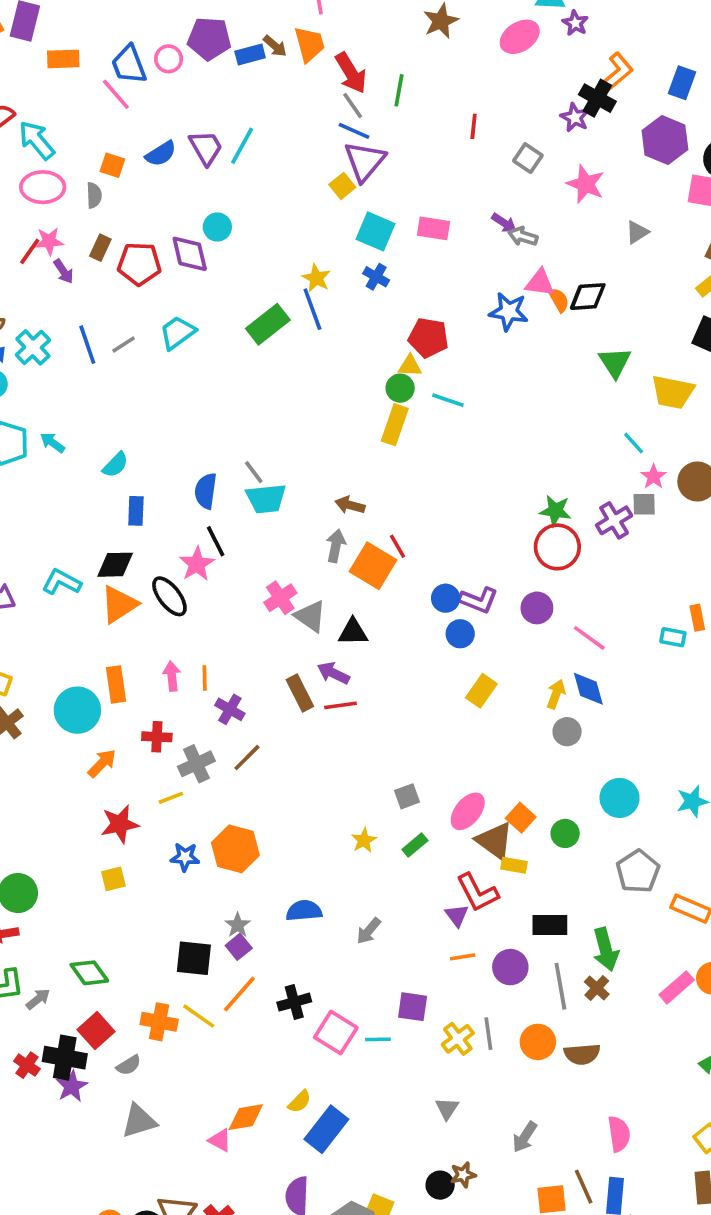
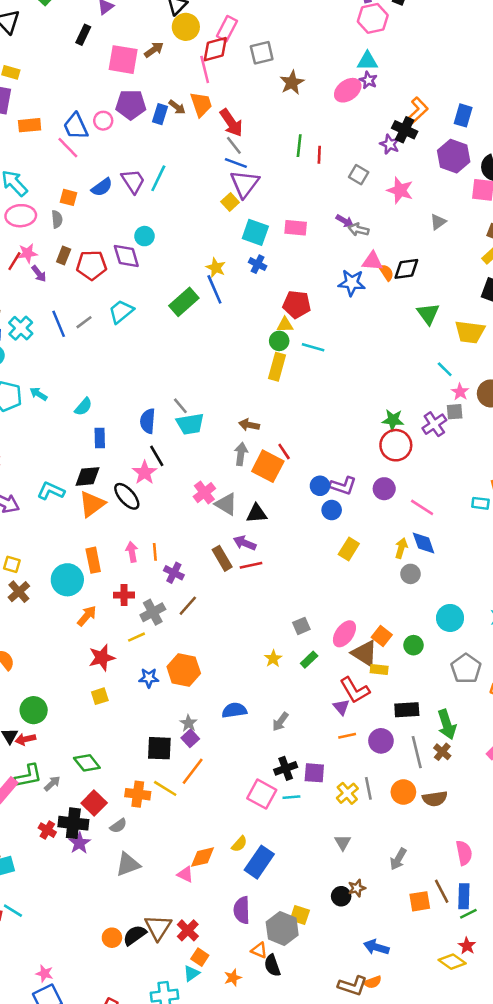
purple star: (575, 23) -> (368, 80), moved
blue rectangle: (250, 55) -> (160, 114), turned -54
green line: (399, 90) -> (299, 146), moved
black cross: (294, 1002) -> (286, 768), moved

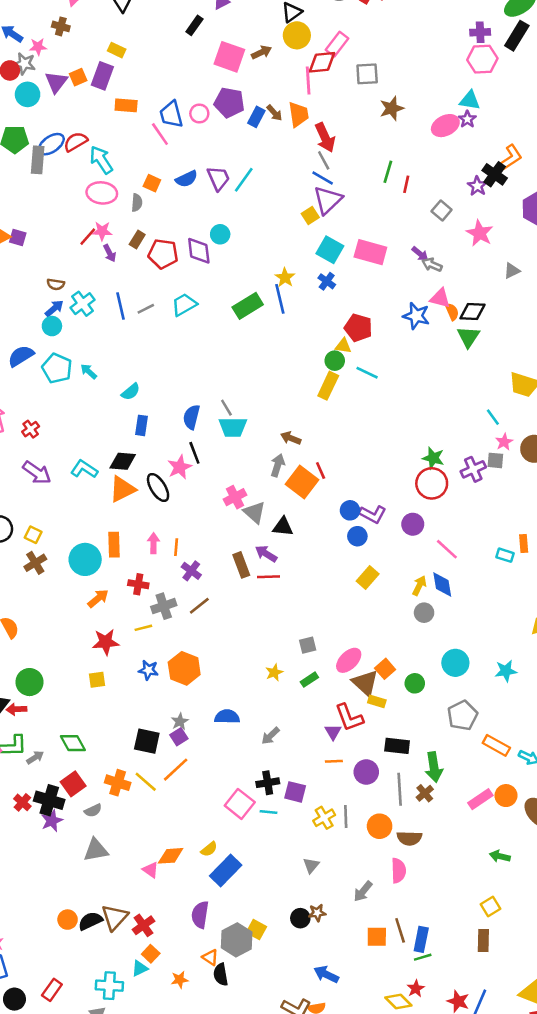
pink rectangle: (296, 228) -> (370, 252), size x1.4
green triangle: (428, 314) -> (468, 337), moved
pink semicircle: (464, 853) -> (399, 871), moved

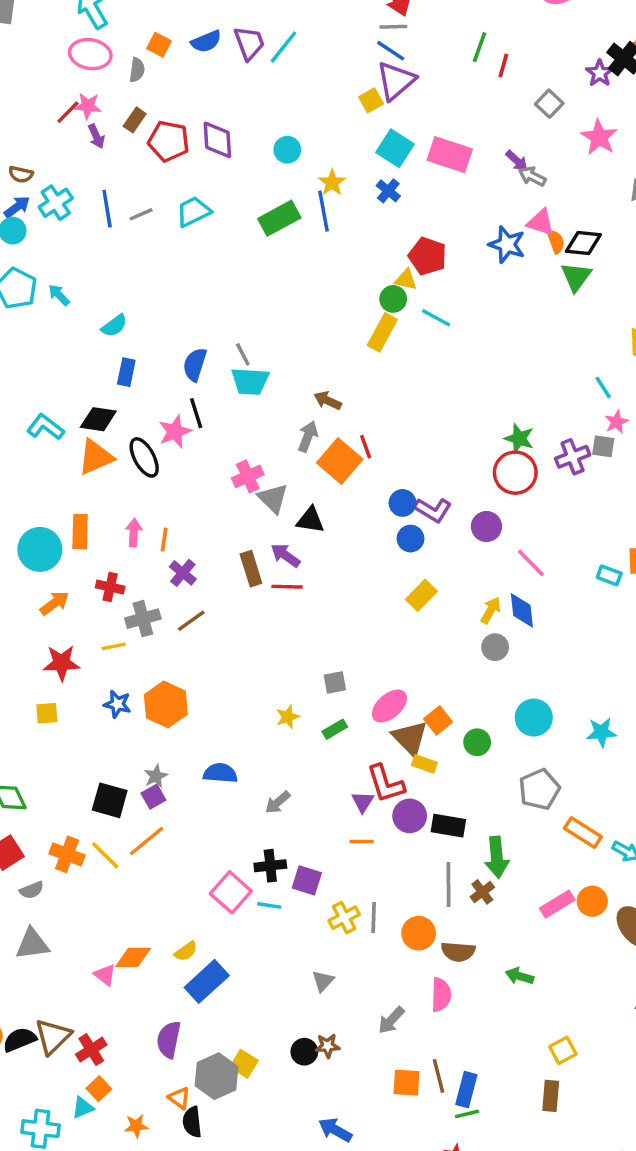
gray line: (324, 160) -> (393, 27), turned -66
cyan circle: (220, 234) -> (287, 150), moved
purple circle: (366, 772) -> (410, 816), moved
green arrow: (500, 856) -> (519, 976), moved

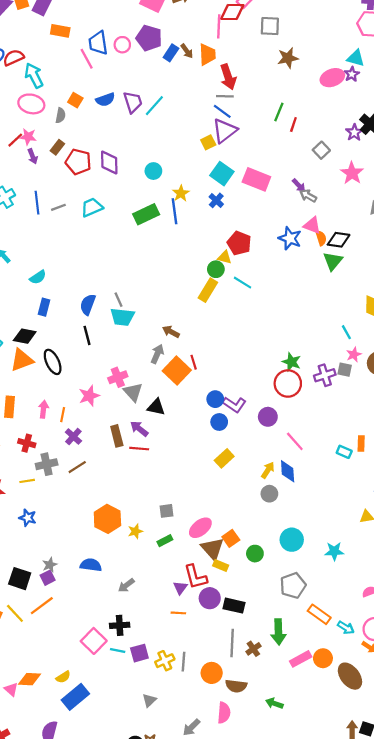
pink star: (175, 432) -> (89, 396), moved
orange hexagon: (166, 704) -> (107, 519), moved
green arrow: (497, 857) -> (278, 632), moved
purple square: (307, 880) -> (139, 653), moved, turned -36

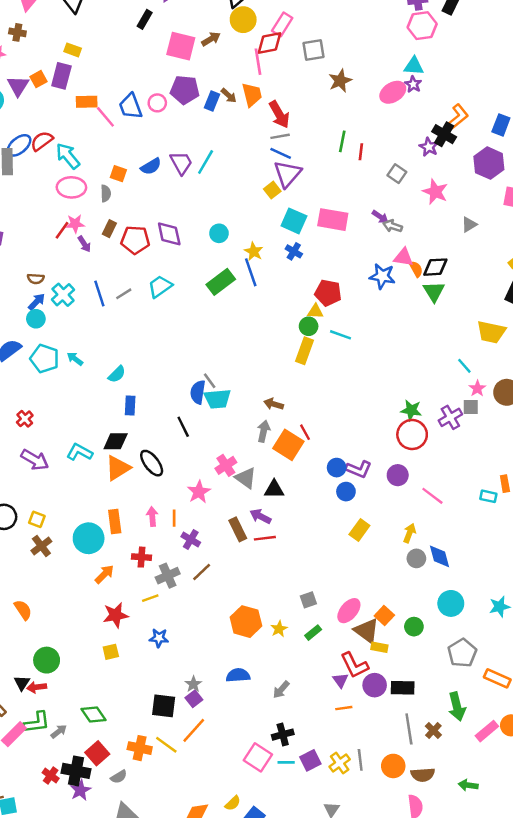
pink line: (87, 59) -> (105, 117), moved
blue semicircle: (88, 304) -> (198, 392), moved
blue diamond: (288, 471) -> (439, 556), moved

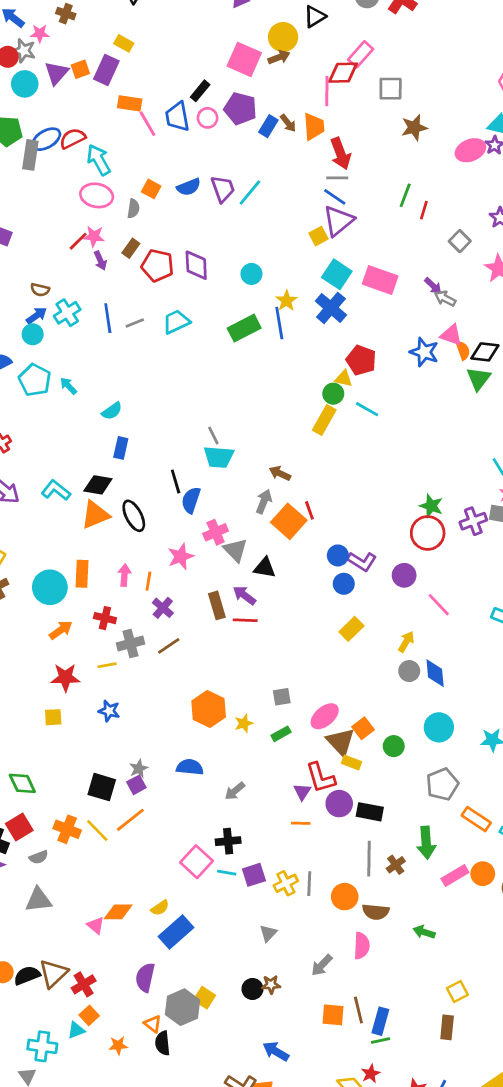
black rectangle: (145, 19) -> (200, 91), moved
yellow circle: (243, 20) -> (283, 37), moved
blue cross: (294, 251) -> (331, 308), size x1.6
blue semicircle: (198, 392) -> (191, 500), moved

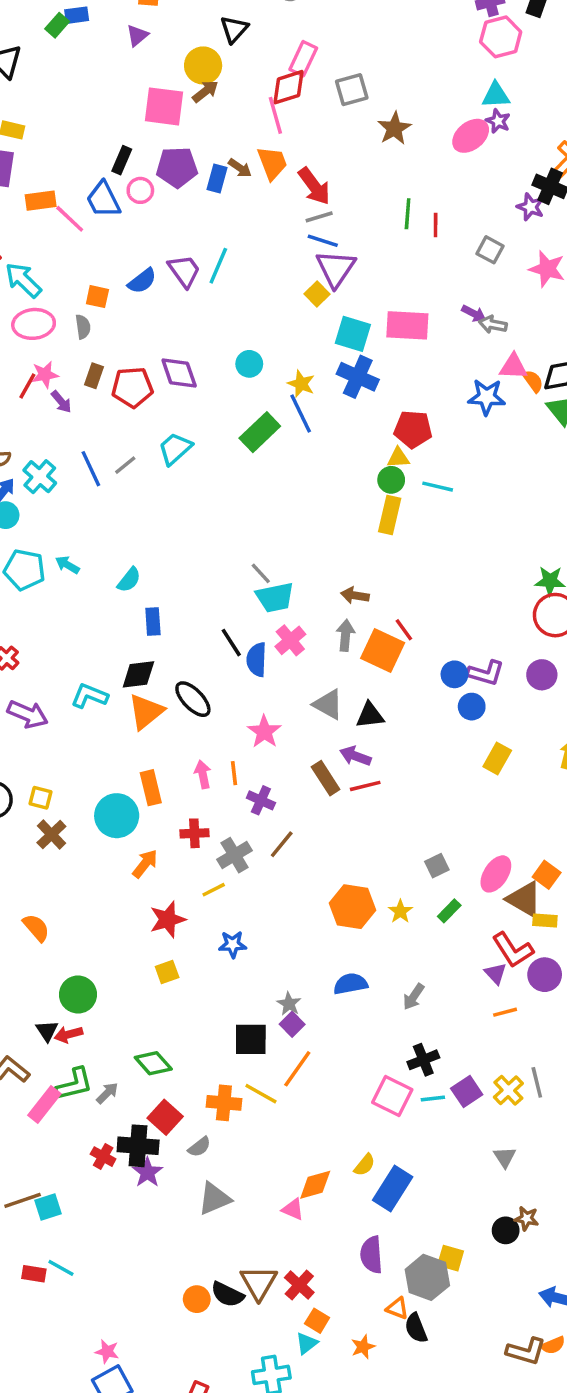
pink cross: (216, 532) -> (290, 640), moved
black semicircle: (27, 975) -> (227, 1294), turned -116
brown star: (271, 985) -> (526, 1218), turned 30

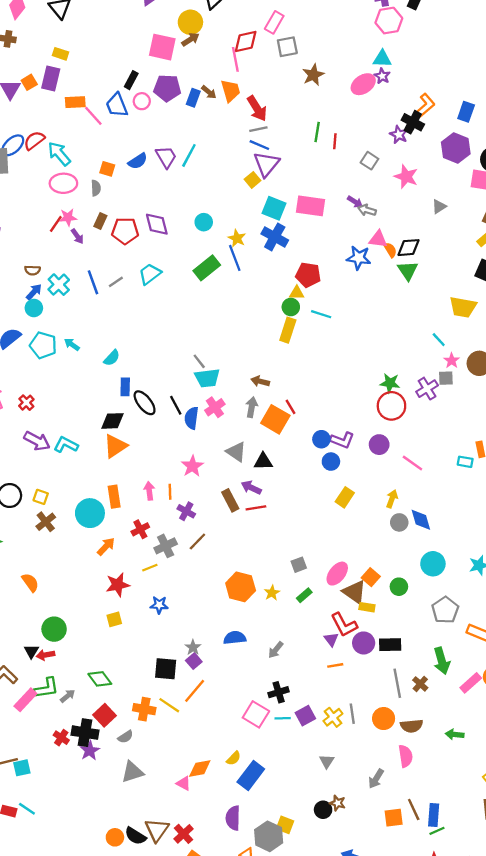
pink rectangle: (303, 59) -> (274, 22), moved
cyan L-shape: (89, 696) -> (66, 445), moved
black ellipse: (193, 699) -> (145, 403), moved
red cross: (194, 833) -> (140, 529), turned -30

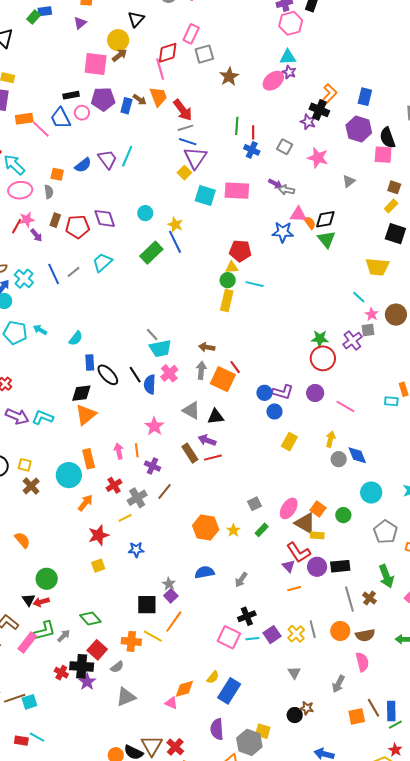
black rectangle: (131, 80) -> (71, 95), turned 56
blue cross: (275, 237) -> (252, 150), moved, size x0.7

